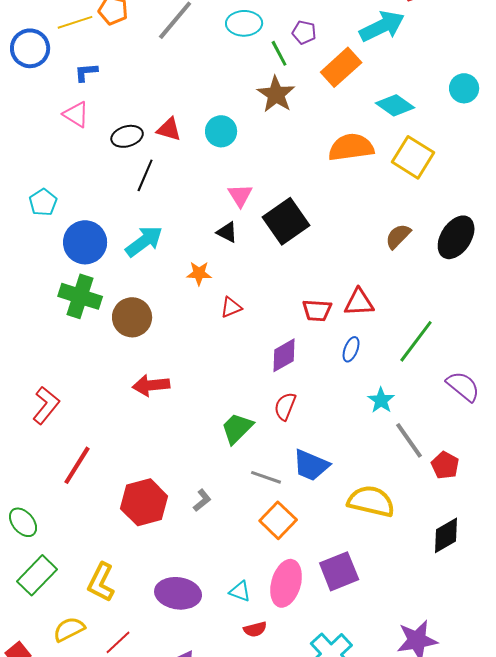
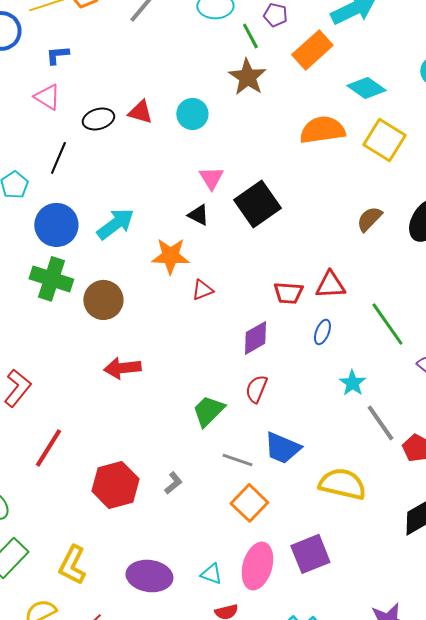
black line: (145, 175) -> (58, 158), moved
orange star: (199, 273) -> (170, 256), size x1.5
green line: (416, 341) -> (387, 324), turned -72

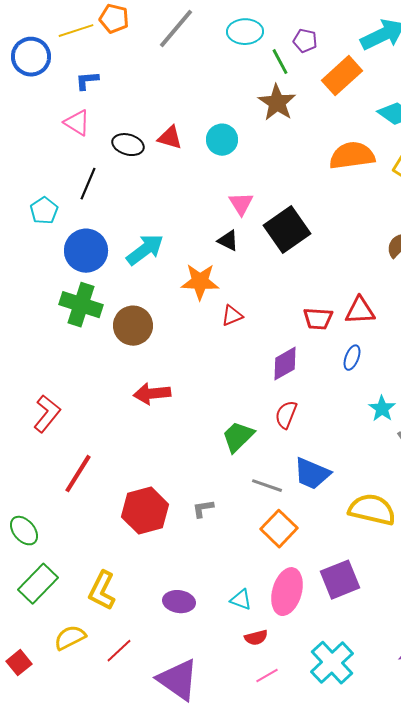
black ellipse: (98, 119) -> (128, 145), turned 32
gray L-shape: (173, 483) -> (203, 509), turned -150
purple ellipse: (149, 576) -> (179, 602), size x0.7

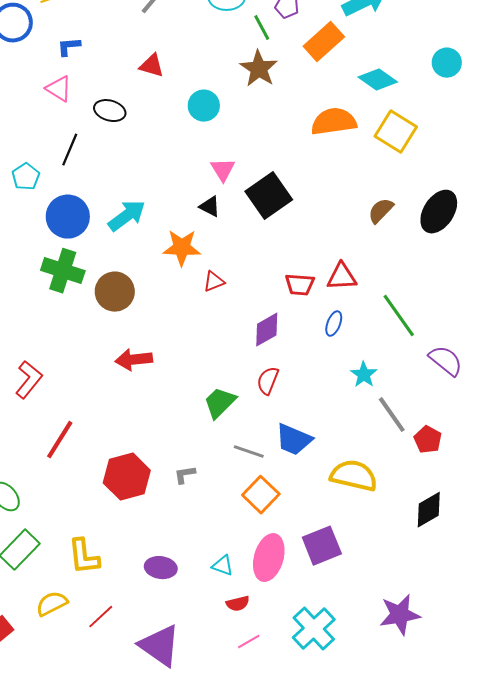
red triangle: (170, 138) -> (152, 66), moved
yellow L-shape: (102, 591) -> (84, 557), turned -33

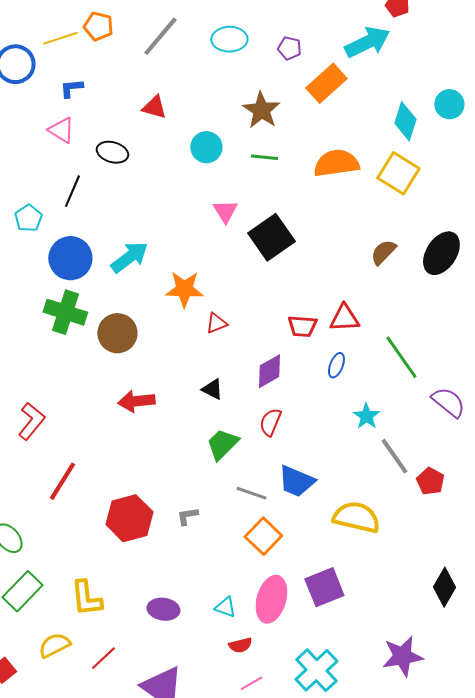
green line: (262, 28) -> (264, 157), moved, turned -56
cyan diamond: (378, 80) -> (405, 121), moved, turned 72
black triangle: (210, 207) -> (212, 389), moved
black diamond: (429, 510) -> (444, 587), moved, turned -30

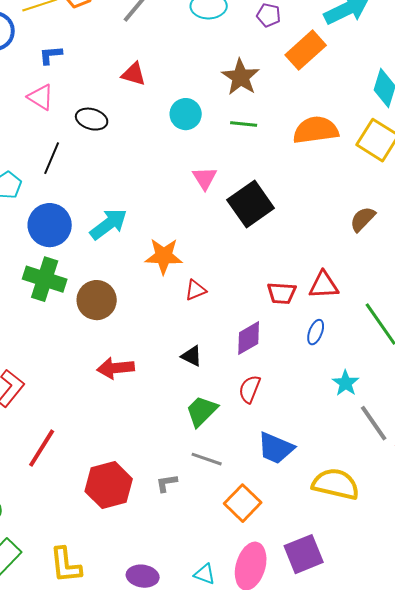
gray line: (251, 493) -> (207, 459), moved

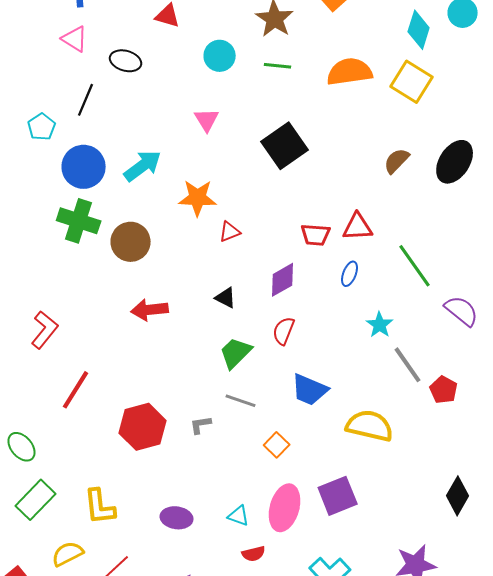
pink triangle: (205, 178) -> (207, 120), moved
orange square: (243, 503) -> (277, 445), size x0.7

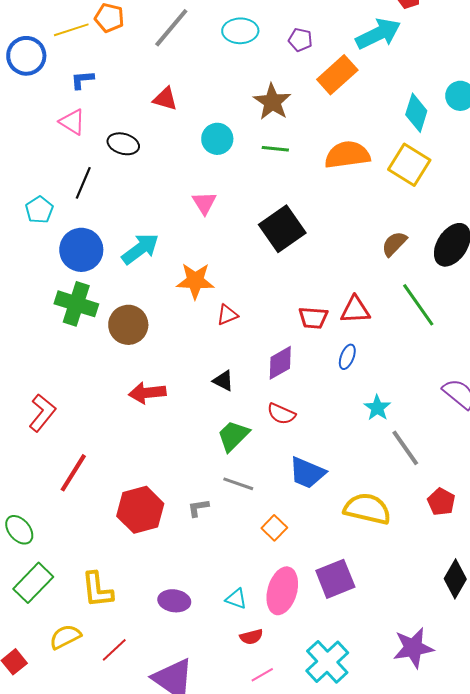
green line: (415, 266) -> (418, 305), moved
red semicircle: (284, 331) -> (281, 414), turned -88
red pentagon: (444, 390) -> (441, 502), moved

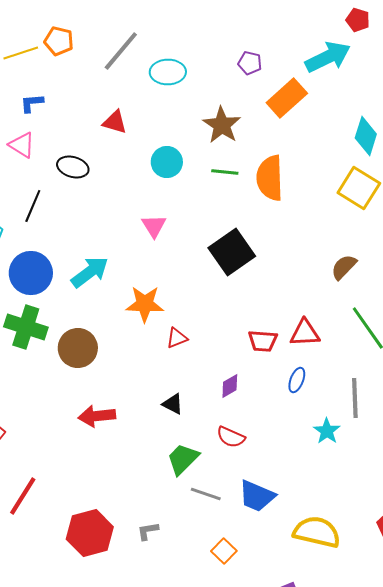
cyan ellipse: (240, 31) -> (168, 72), moved
orange semicircle: (347, 155) -> (270, 178), moved, turned -84
purple diamond: (280, 363) -> (230, 386), size x0.7
gray line: (405, 448) -> (355, 398), moved, turned 33
gray line: (238, 484) -> (206, 494), moved

